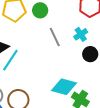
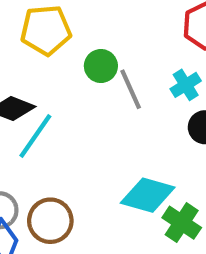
green circle: (40, 10) -> (101, 66), moved

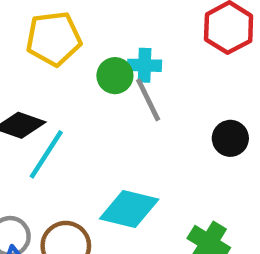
cyan cross: (186, 85) -> (145, 65), moved, turned 36
cyan diamond: (148, 195) -> (129, 209), moved

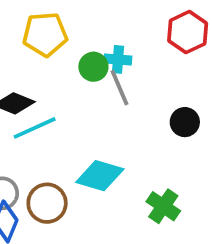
cyan line: (46, 154) -> (35, 128), turned 30

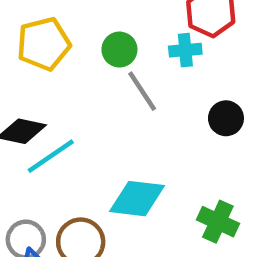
cyan cross: (118, 59) -> (185, 50), moved
green circle: (93, 67) -> (119, 50), moved

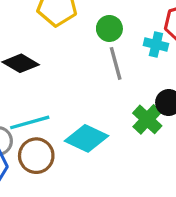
cyan line: (51, 156) -> (30, 122), moved
green cross: (218, 222) -> (147, 119), moved

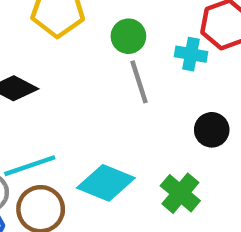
green cross: (147, 119) -> (180, 193), moved

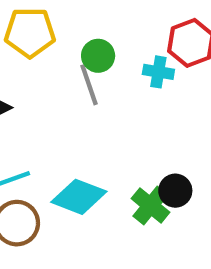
gray line: (139, 82) -> (89, 85), moved
black circle: (212, 130) -> (175, 191), moved

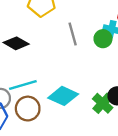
green circle: (98, 56) -> (103, 39), moved

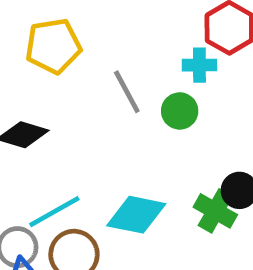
green circle: (103, 39) -> (180, 111), moved

